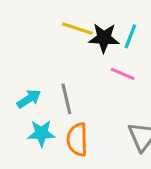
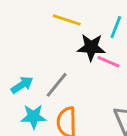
black star: (104, 38) -> (91, 47), moved
gray line: (66, 99) -> (57, 85), turned 52

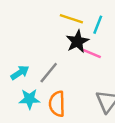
yellow line: (67, 20) -> (71, 19), moved
black star: (91, 47) -> (77, 41), turned -30

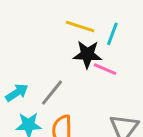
black star: (77, 41) -> (87, 54), turned 30

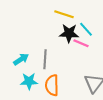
cyan line: (112, 34) -> (86, 29), moved, turned -63
gray line: (52, 93) -> (45, 59), turned -36

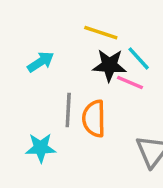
cyan arrow: (21, 59) -> (41, 62), moved
orange semicircle: (52, 85) -> (94, 119), moved

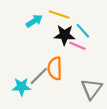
cyan arrow: (41, 62) -> (34, 21), moved
gray line: (68, 110) -> (39, 76), moved, turned 42

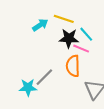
orange semicircle: (55, 68) -> (73, 66), moved

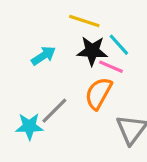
cyan arrow: (40, 25) -> (43, 56), moved
orange semicircle: (73, 66) -> (98, 93), turned 30

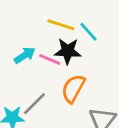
cyan line: (119, 45) -> (88, 32), moved
pink line: (111, 67) -> (50, 59), moved

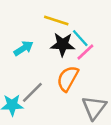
cyan line: (88, 32) -> (80, 38), moved
pink line: (50, 59) -> (85, 52), moved, turned -66

